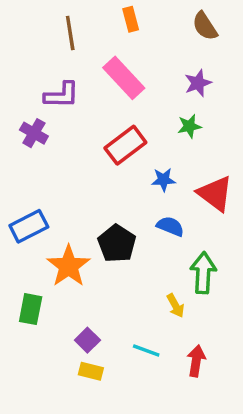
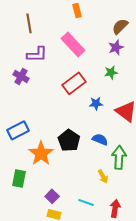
brown semicircle: (205, 26) -> (120, 26), moved, turned 78
brown line: (70, 33) -> (29, 23), moved
blue semicircle: (170, 226) -> (100, 139), moved

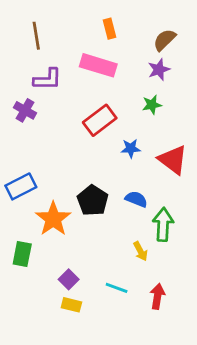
orange rectangle: (77, 10) -> (110, 29), moved
pink rectangle: (73, 44) -> (98, 65), turned -30

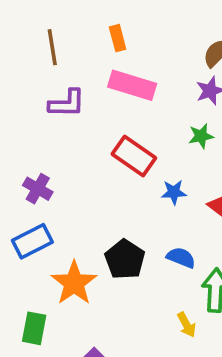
orange rectangle: (110, 29) -> (118, 38), moved
purple cross: (25, 110) -> (38, 189), moved
red rectangle: (100, 120) -> (134, 156), turned 72

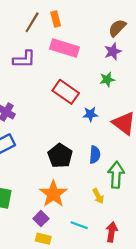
brown line: (52, 47) -> (32, 22), moved, turned 40
blue semicircle: (181, 258) -> (95, 155), turned 72
orange star: (74, 283) -> (53, 194), moved

